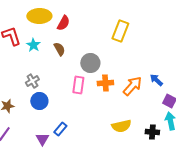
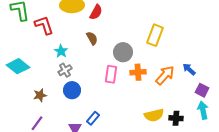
yellow rectangle: (120, 31) -> (155, 35), moved
cyan star: (33, 45) -> (61, 51), moved
black cross: (152, 132) -> (176, 118), moved

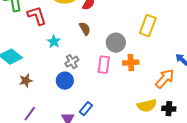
gray cross: (65, 70) -> (72, 62), moved
orange arrow: (165, 75) -> (165, 79), moved
brown star: (40, 95) -> (26, 81), moved

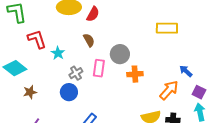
red L-shape: (37, 16) -> (37, 39), moved
yellow rectangle: (148, 26) -> (167, 28), moved, turned 70
pink rectangle: (104, 65) -> (99, 68), moved

